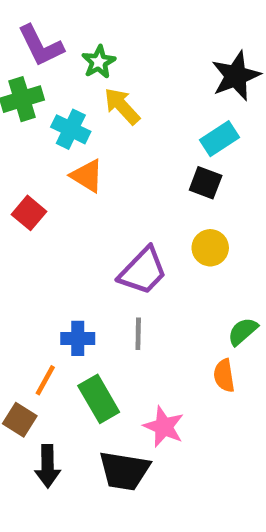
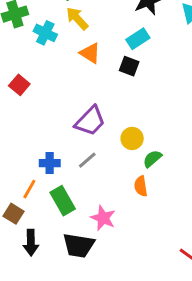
orange triangle: (87, 176) -> (90, 53), moved
yellow circle: (210, 248) -> (132, 138), moved
gray line: (138, 334) -> (87, 160), turned 48

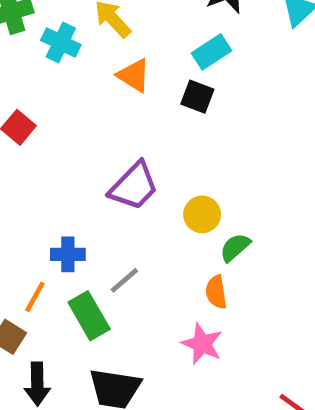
gray line: (87, 160) -> (124, 280), moved
pink star: (103, 218) -> (202, 344), moved

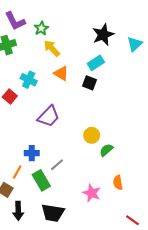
cyan cross: (61, 43) -> (29, 80), moved
purple trapezoid: (134, 186) -> (49, 116), moved
orange semicircle: (216, 292) -> (118, 182), moved

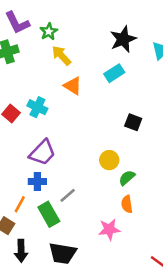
cyan cross: (29, 80) -> (37, 107), moved
black square: (90, 83) -> (133, 122), moved
purple trapezoid: (49, 116) -> (42, 153), moved
orange semicircle: (118, 182) -> (127, 204), moved
pink star: (92, 193) -> (109, 229), turned -30

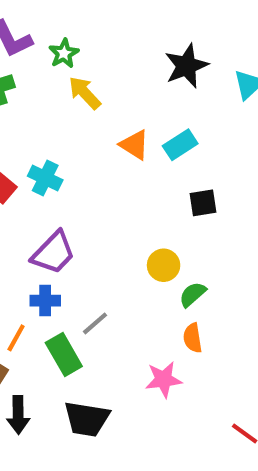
cyan rectangle: (114, 73) -> (180, 145), moved
orange triangle: (73, 86) -> (134, 145), moved
black square: (133, 122) -> (203, 203), turned -30

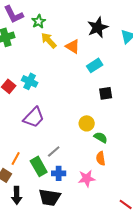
orange triangle: (134, 145) -> (73, 46), moved
green semicircle: (193, 294) -> (101, 137), turned 72
blue cross: (45, 301) -> (59, 173), moved

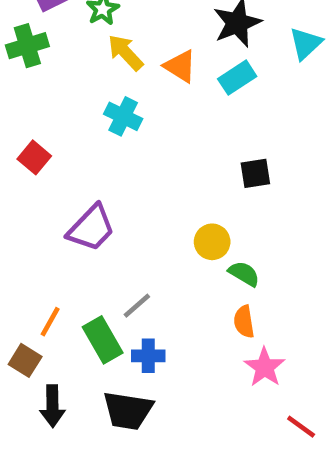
cyan rectangle: (95, 65) -> (237, 78), moved
cyan cross: (30, 81) -> (123, 116), moved
pink star: (87, 178) -> (265, 367), moved, turned -30

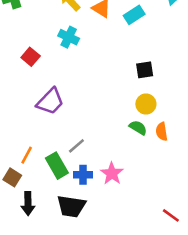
red square: (34, 157) -> (31, 57), moved
yellow circle: (212, 242) -> (146, 104), moved
orange semicircle: (244, 322) -> (162, 132), moved
pink star: (265, 367) -> (112, 173), moved

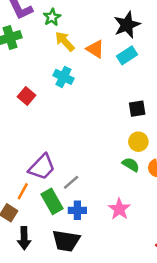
purple trapezoid: (50, 101) -> (42, 167), moved
pink star: (112, 173) -> (119, 209), moved

